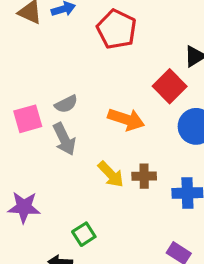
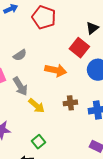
gray semicircle: (66, 104) -> (20, 55), moved
yellow arrow: (111, 174) -> (37, 106), moved

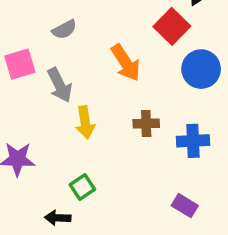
orange arrow: (56, 70) -> (126, 63), turned 40
yellow arrow: (37, 106) -> (85, 122), turned 36

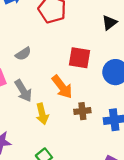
red square: (172, 26) -> (80, 58), moved, turned -30
orange arrow: (126, 63) -> (62, 87), moved

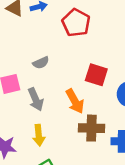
brown cross: (82, 111) -> (91, 128), size x1.5
yellow arrow: (42, 114) -> (39, 135), moved

